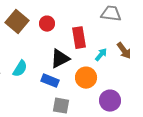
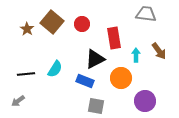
cyan arrow: (101, 55) -> (136, 55), turned -40

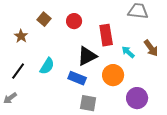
brown square: (52, 22) -> (44, 19), size x0.6
brown star: (27, 29) -> (21, 36), moved
cyan arrow: (136, 55) -> (128, 52), turned -48
black line: (26, 74) -> (18, 71), turned -48

